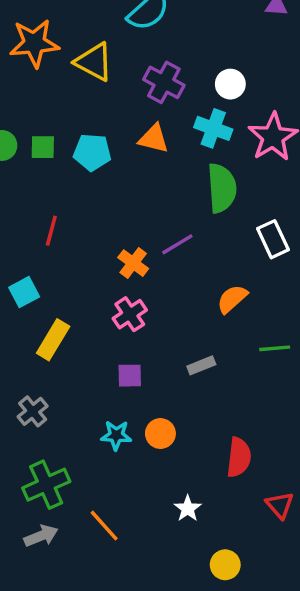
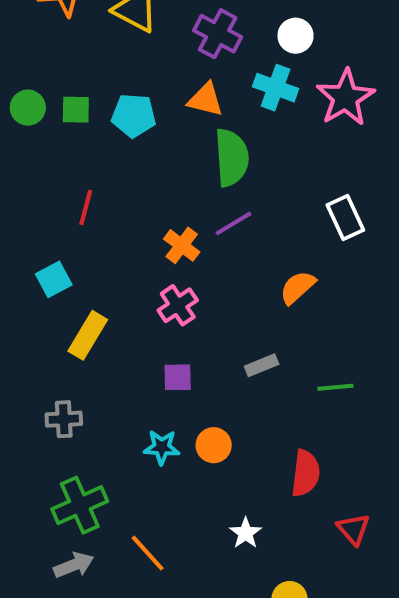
green semicircle: (222, 188) -> (232, 158), moved
green line: (275, 348) -> (335, 387), moved
gray cross: (33, 411) -> (64, 419), turned 36

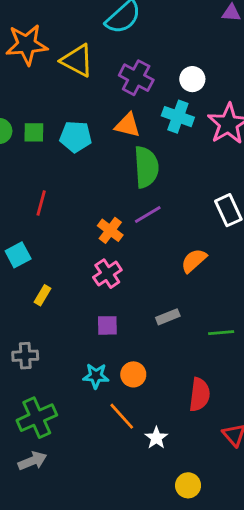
yellow rectangle: (88, 335) -> (43, 295), size x0.6
orange line: (148, 553) -> (122, 416), moved

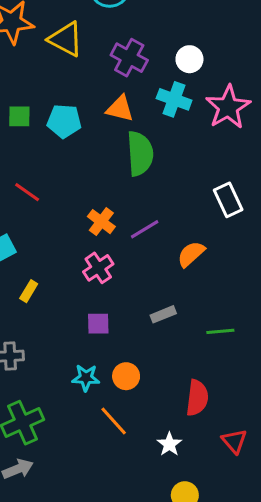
red line: (41, 203) -> (27, 192), turned -70
purple line: (148, 215) -> (145, 229), moved
white star: (156, 438) -> (169, 444), moved

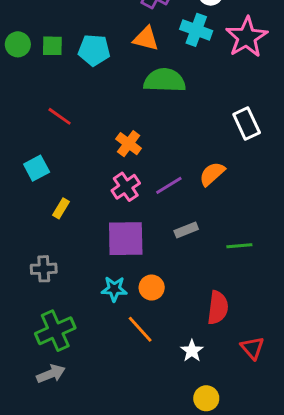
green semicircle: (140, 154) -> (165, 80), turned -84
purple line: (145, 229) -> (169, 185), moved
purple square: (98, 324) -> (126, 239), size x1.8

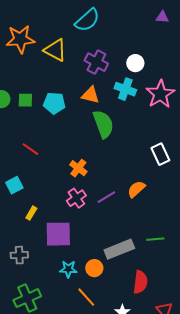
green semicircle: (165, 80) -> (103, 124), turned 68
gray rectangle: (186, 230) -> (119, 249), moved, size x1.8
purple square: (126, 239) -> (58, 234), moved

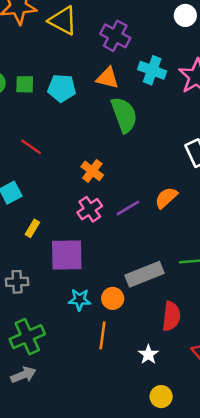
white circle: (135, 63) -> (185, 15), moved
orange line: (86, 297) -> (102, 335), turned 50

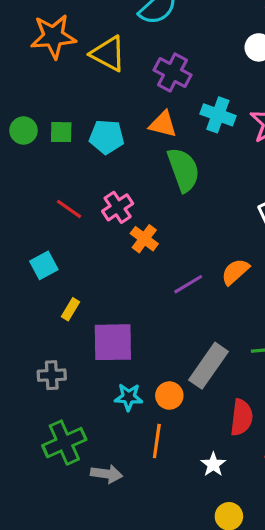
pink cross: (90, 209) -> (118, 207), moved
gray rectangle: (145, 274) -> (209, 366), turned -33
gray arrow: (23, 375) -> (107, 474), moved, turned 30

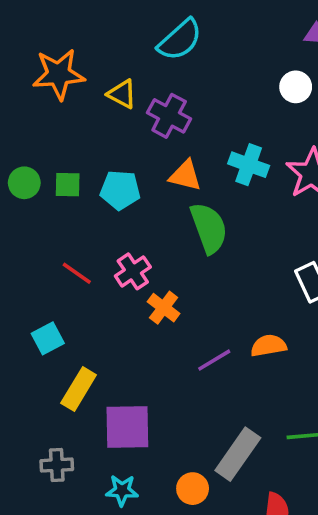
yellow triangle: (108, 54) -> (122, 94), size x0.7
purple cross: (172, 72) -> (169, 116), moved
orange semicircle: (235, 272) -> (269, 346), turned 32
yellow rectangle: (71, 309) -> (79, 389), size x1.6
cyan star: (129, 397) -> (122, 490), moved

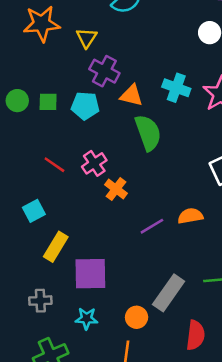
yellow triangle: (122, 94) -> (87, 38), turned 35
purple cross: (169, 116) -> (104, 71), moved

